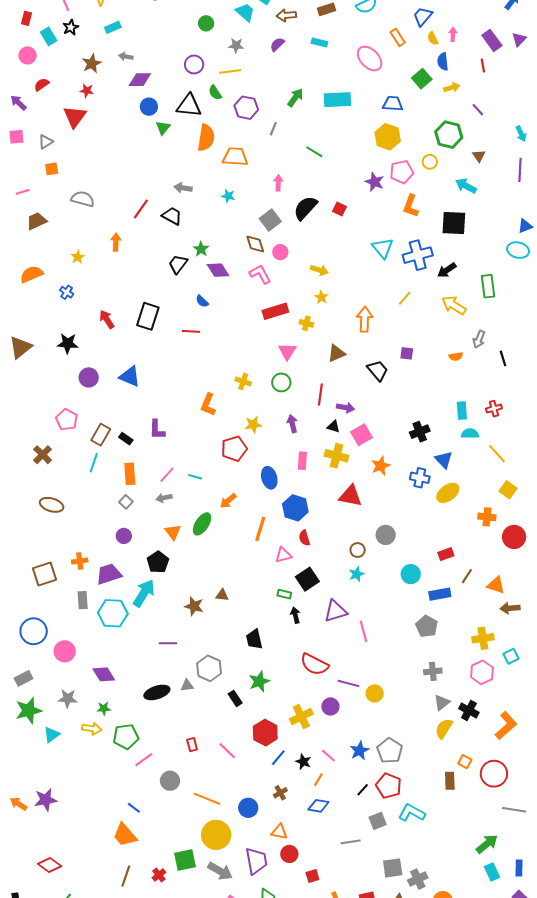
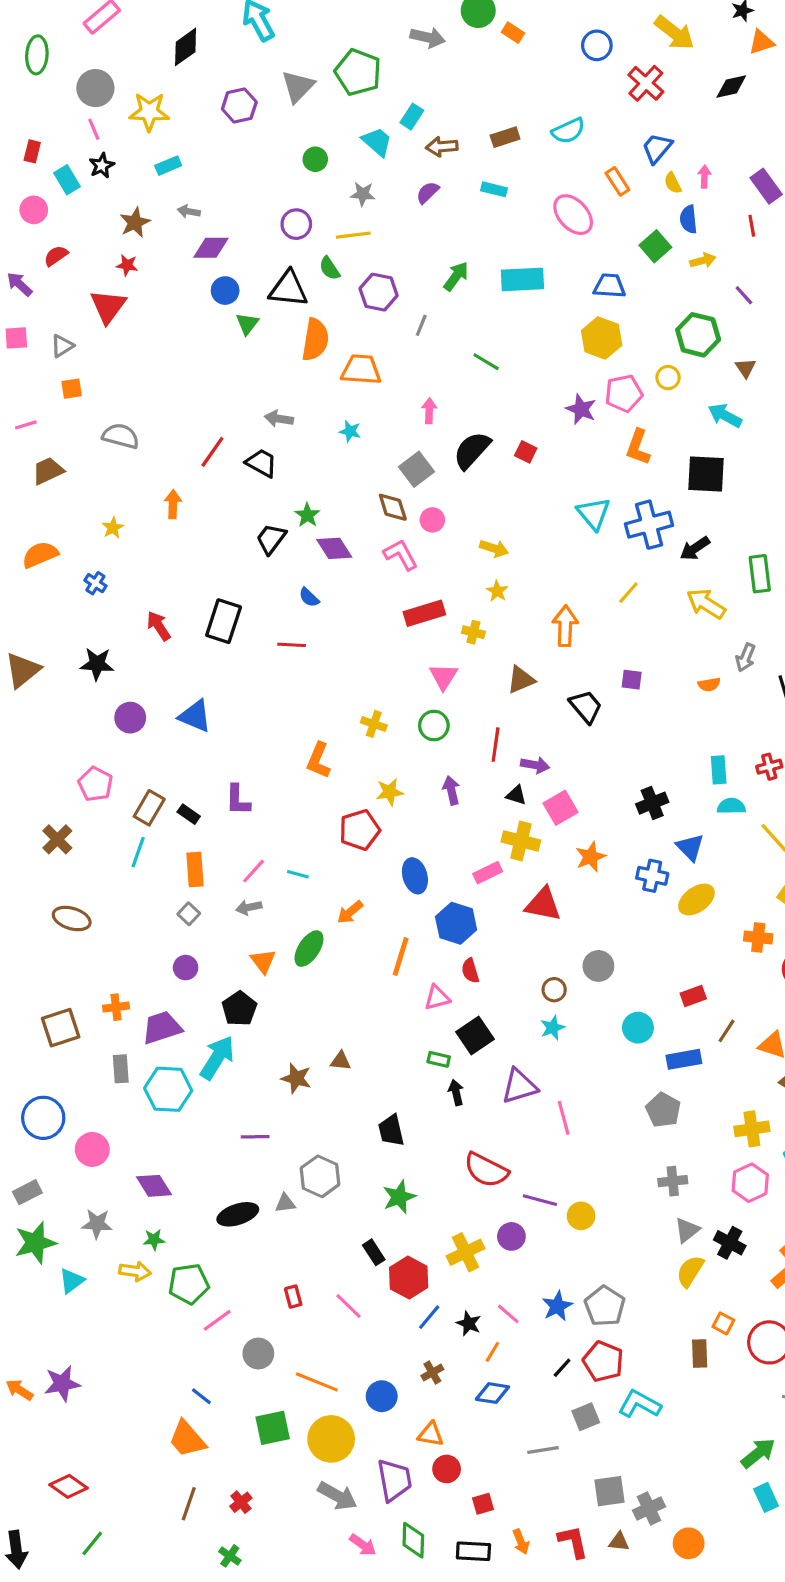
pink rectangle: (302, 461) -> (488, 873), moved, turned 60
black rectangle: (235, 698) -> (374, 1252), moved
green square: (185, 860) -> (273, 1428), moved

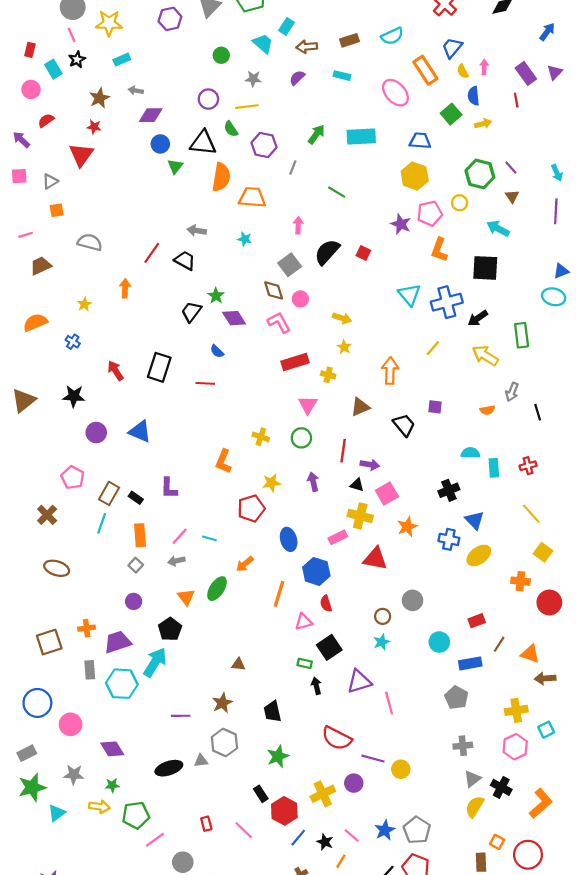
orange rectangle: (617, 181) -> (425, 70), size x1.5
purple line: (744, 295) -> (511, 167), moved
cyan semicircle: (731, 806) -> (470, 453), moved
brown star: (296, 1078) -> (222, 703), moved, turned 30

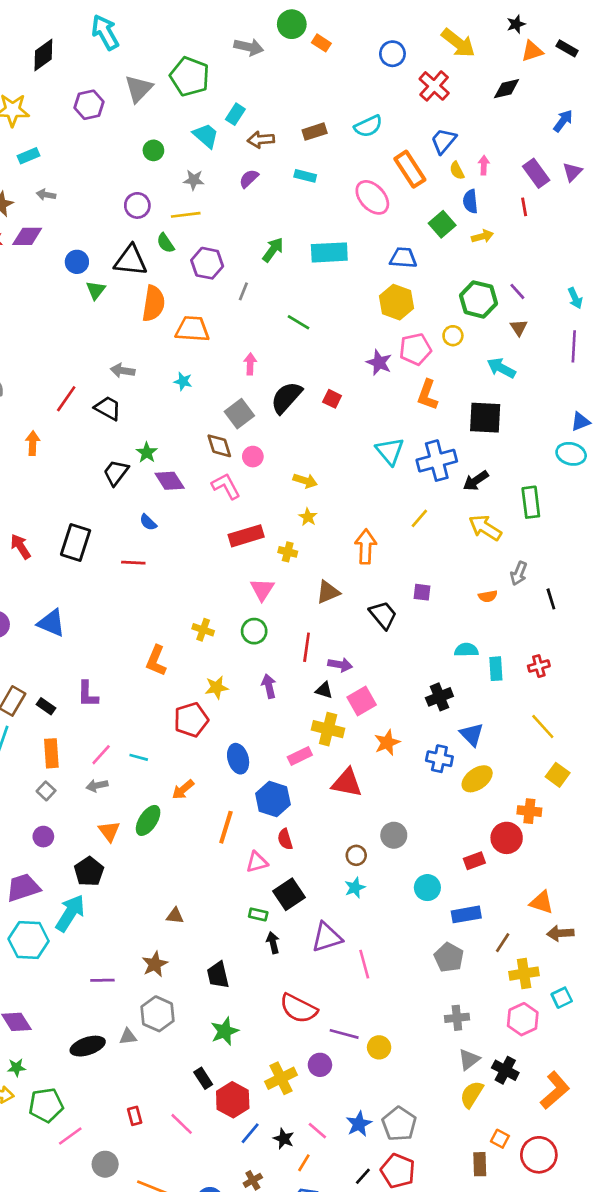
purple diamond: (151, 115) -> (27, 236), moved
red circle: (549, 602) -> (507, 838), moved
brown line: (499, 644) -> (503, 943), moved

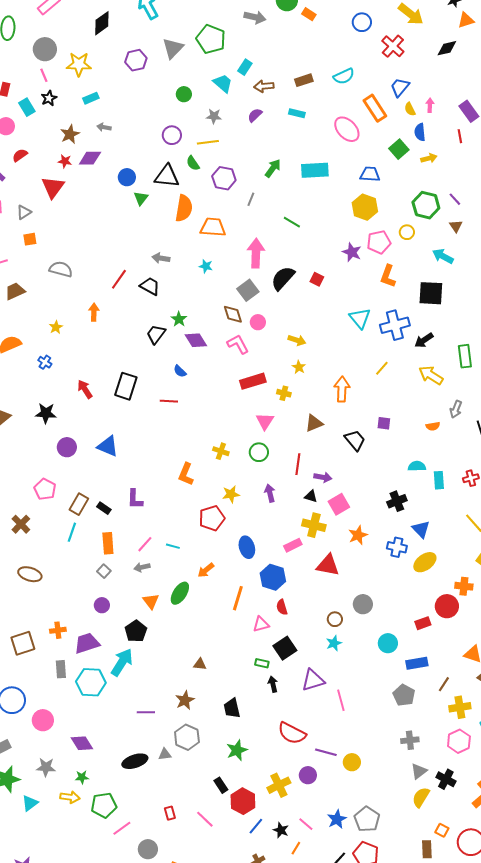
pink arrow: (250, 364) -> (256, 253), size x1.8

